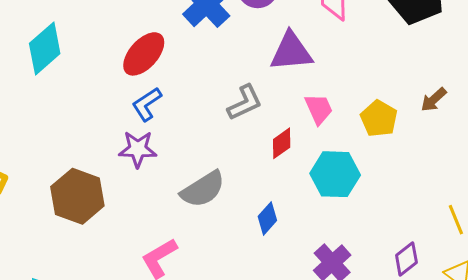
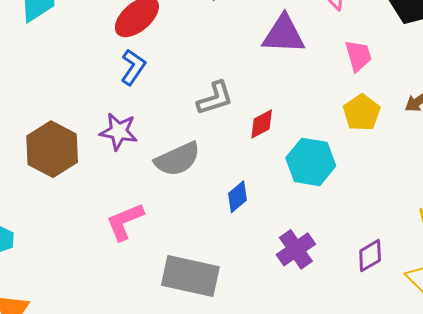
gray L-shape: (245, 103) -> (215, 98), moved
blue L-shape: (147, 104) -> (133, 67), turned 150
pink trapezoid: (319, 109) -> (358, 56), moved
purple star: (138, 149) -> (119, 132), moved

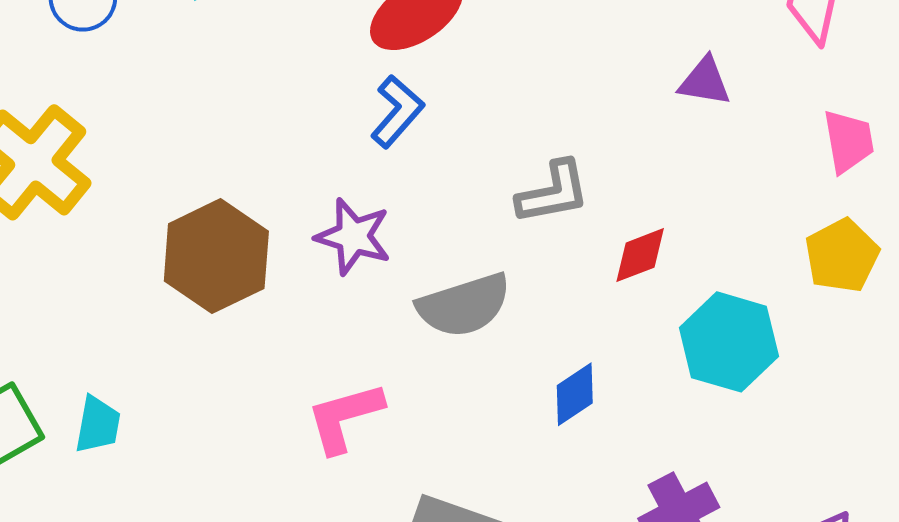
purple triangle: (284, 34) -> (705, 81), size x0.6

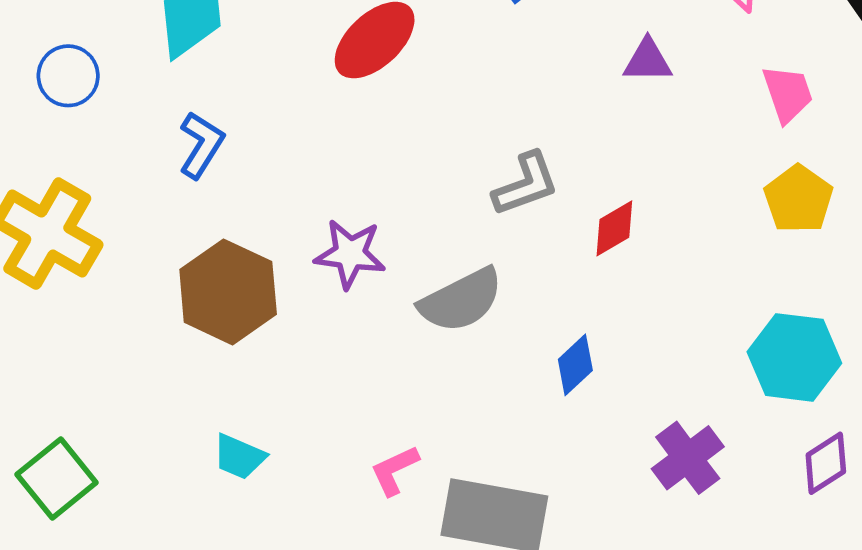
blue L-shape: (397, 111) -> (201, 145), moved
cyan hexagon: (729, 342) -> (794, 357), moved
pink L-shape: (345, 417) -> (395, 470), moved, size x0.7
cyan trapezoid: (98, 425) -> (239, 457), moved, turned 112

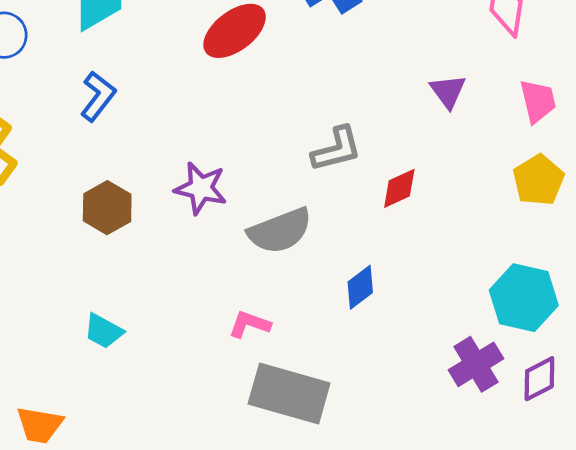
purple triangle: (648, 60) -> (448, 91), moved, turned 48
brown hexagon: (228, 292) -> (107, 208), size x0.7
purple cross: (688, 458) -> (476, 364), moved
pink L-shape: (395, 470) -> (249, 324), moved, turned 39

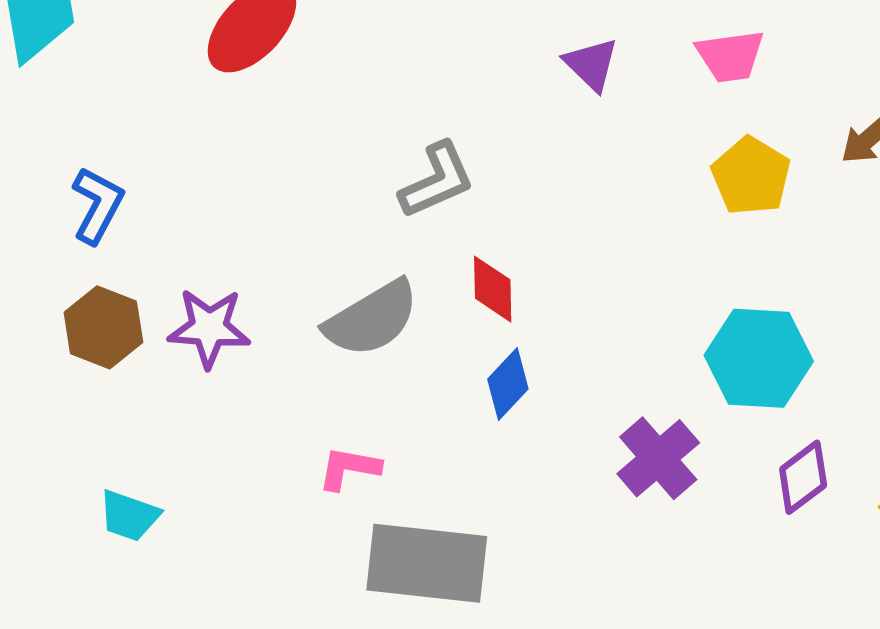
blue L-shape: (98, 96) -> (97, 205), moved
pink trapezoid: (538, 101) -> (730, 56), turned 105
purple star: (201, 188) -> (209, 328), moved
red diamond: (399, 188) -> (493, 289), moved, turned -57
purple cross: (476, 364) -> (658, 458), moved

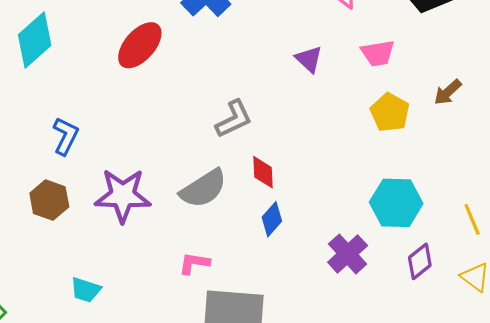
brown hexagon: (103, 327) -> (49, 200), moved
purple star: (209, 328) -> (123, 195), size x1.4

